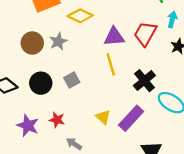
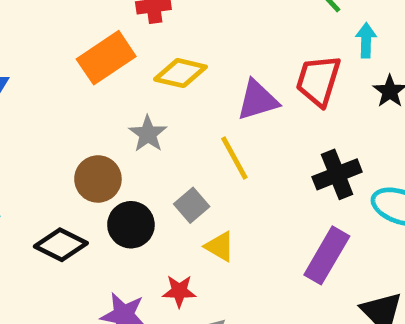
brown circle: (32, 43) -> (98, 179), moved
yellow line: (111, 64) -> (234, 158), moved
black cross: (144, 81) -> (337, 174), turned 30
yellow triangle: (103, 117) -> (220, 246), moved

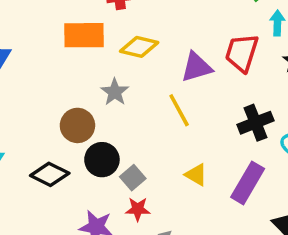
orange rectangle: (106, 58) -> (84, 35), turned 33
gray square: (192, 205) -> (133, 178), moved
yellow triangle: (220, 246) -> (196, 175), moved

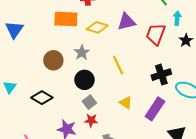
purple triangle: (197, 67) -> (127, 22), moved
brown circle: (77, 125) -> (53, 60), moved
black circle: (102, 160) -> (85, 80), moved

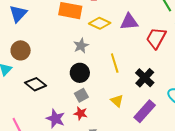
brown circle: (53, 60) -> (21, 50), moved
black cross: (161, 75) -> (145, 78), moved, turned -36

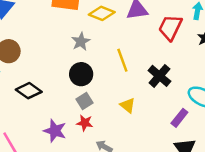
purple rectangle: (145, 111) -> (179, 118), moved, size x0.7

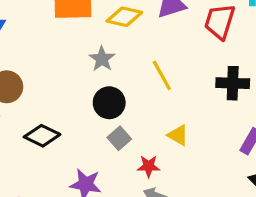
black cross: (159, 76) -> (233, 83), moved, turned -30
red star: (85, 123) -> (149, 166), moved

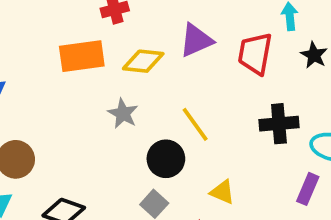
black circle: (109, 103) -> (166, 159), moved

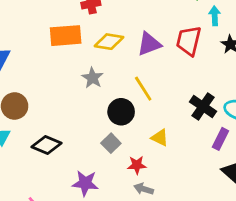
purple triangle: (196, 40) -> (149, 44), moved
black cross: (279, 124) -> (203, 107), moved, turned 36

